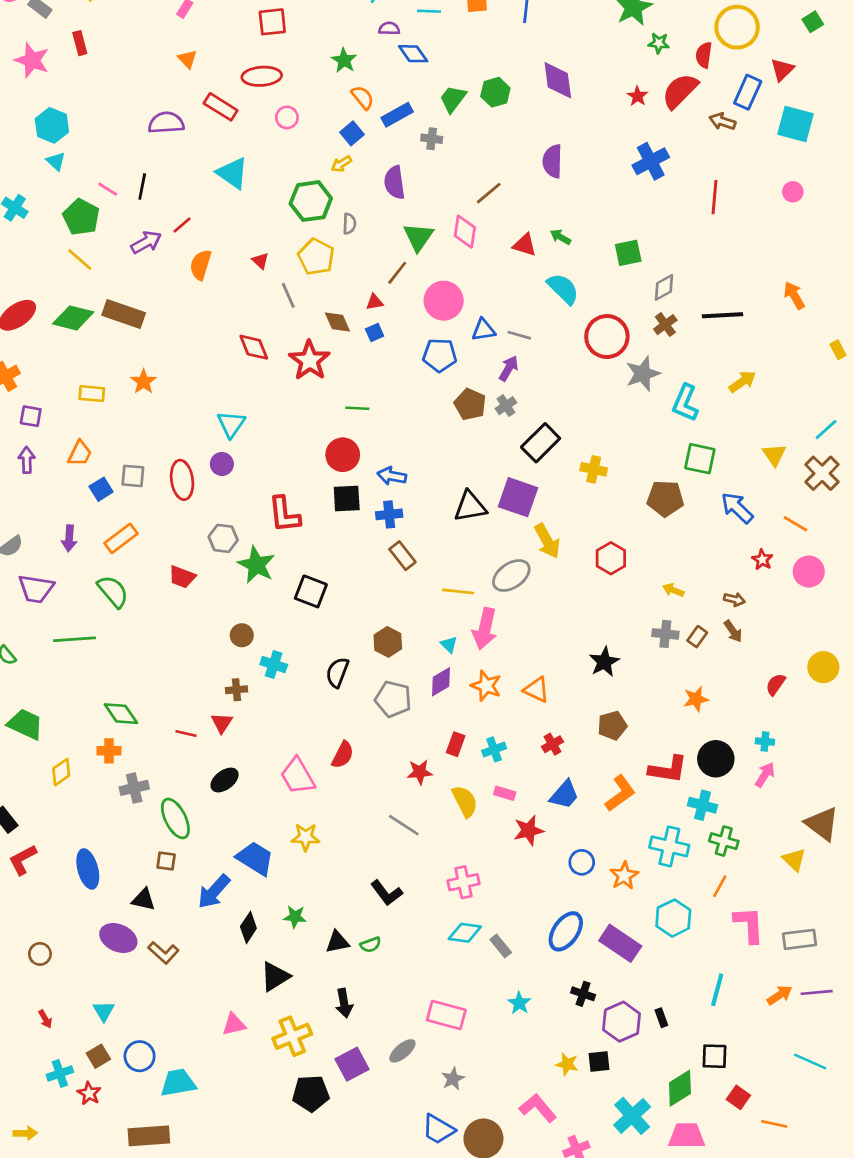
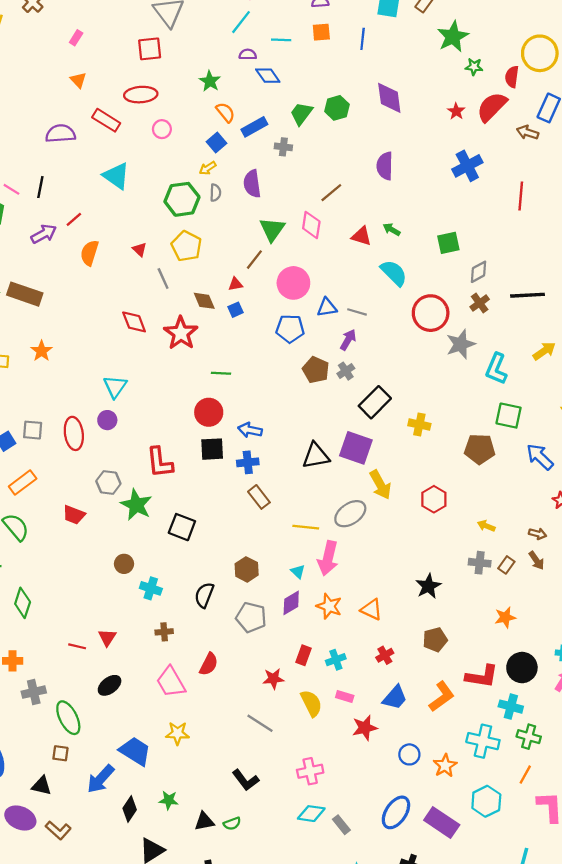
gray semicircle: (349, 224) -> (215, 193), moved
brown cross: (236, 690) -> (164, 632), moved
green diamond: (121, 714) -> (23, 603), moved, turned 52

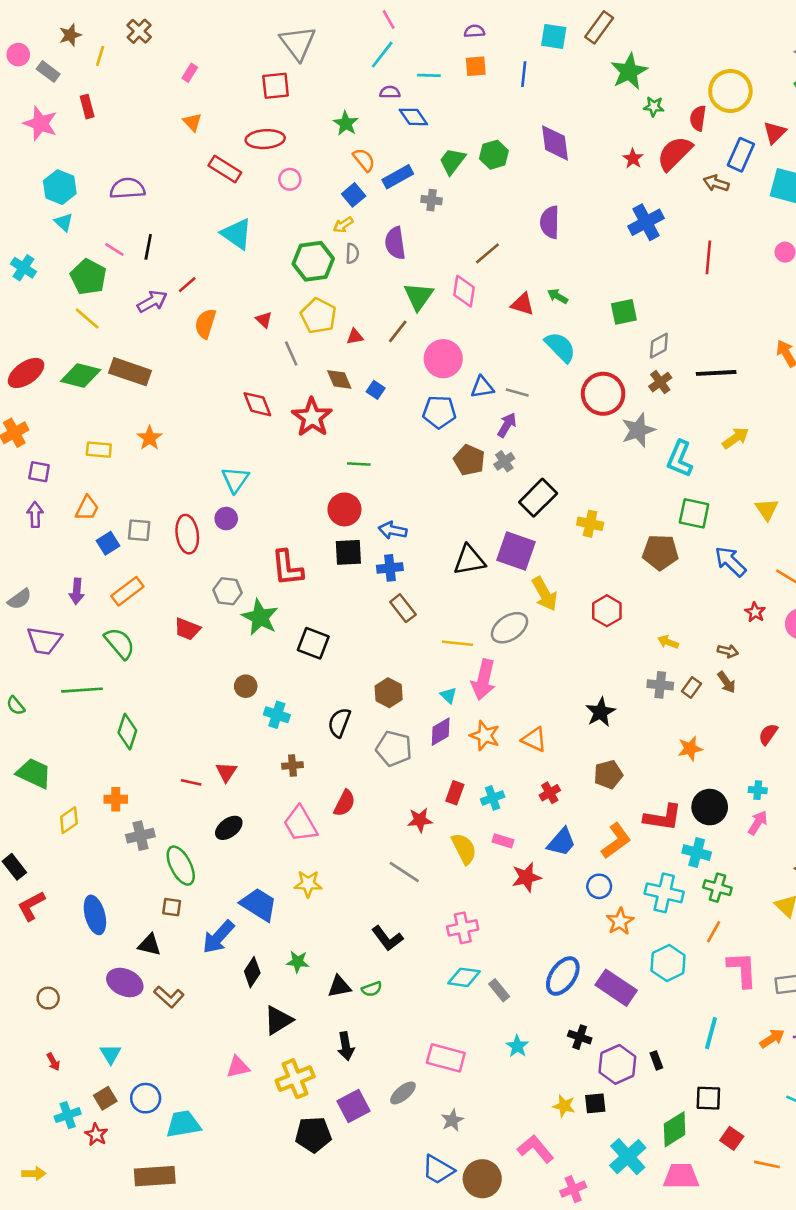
purple semicircle: (60, 134) -> (127, 188), moved
red triangle: (235, 284) -> (355, 337), moved
blue square: (235, 310) -> (376, 390), turned -32
blue circle: (409, 754) -> (599, 886), moved

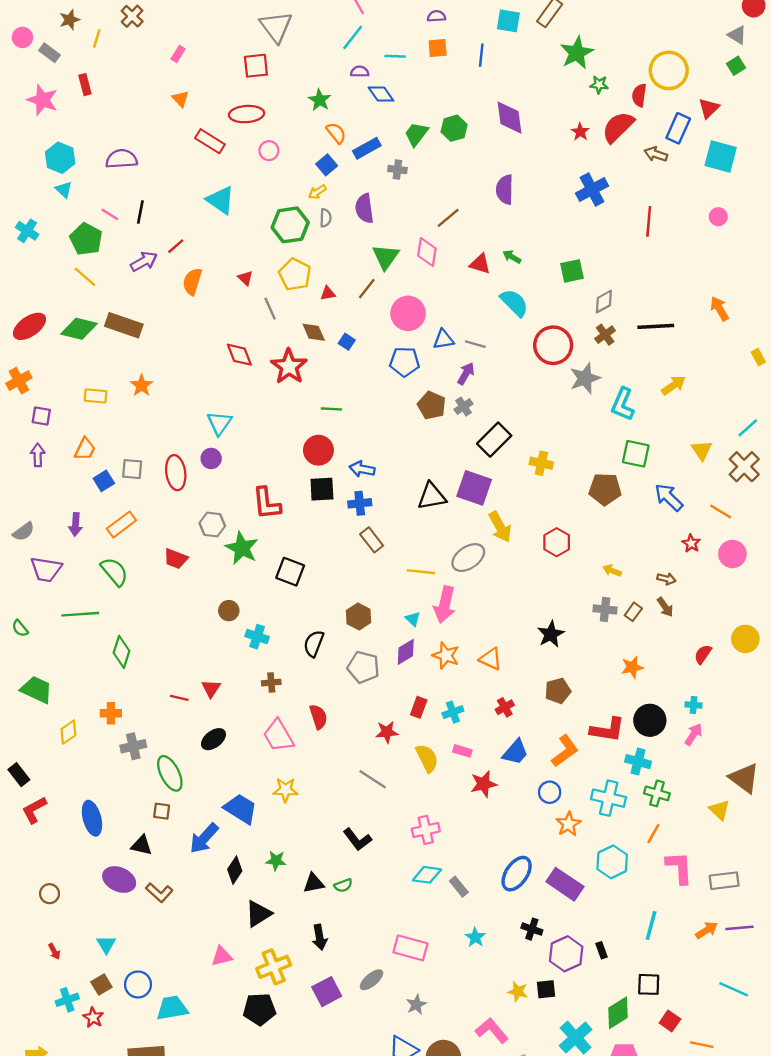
red semicircle: (344, 803) -> (318, 717), turned -45
black pentagon: (313, 1135) -> (259, 1009), moved

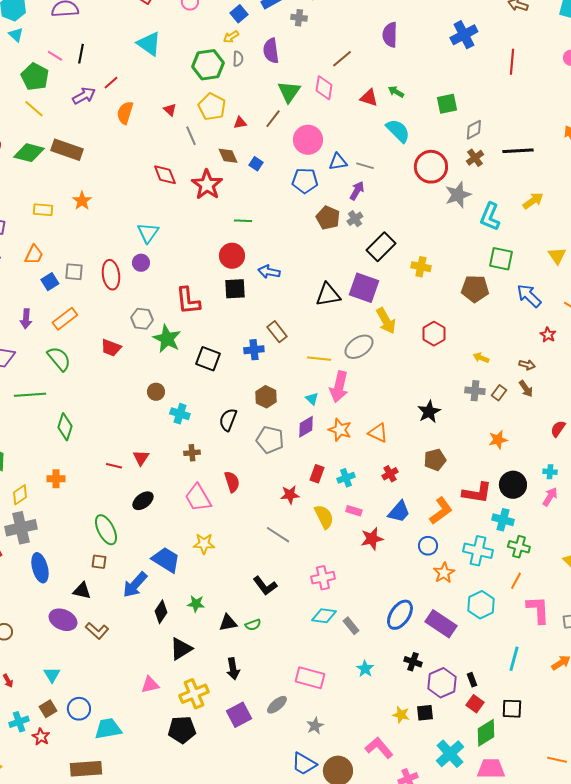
blue cross: (360, 503) -> (254, 350), moved
gray cross: (133, 746) -> (21, 528), moved, size x1.4
red square: (670, 1021) -> (475, 704), moved

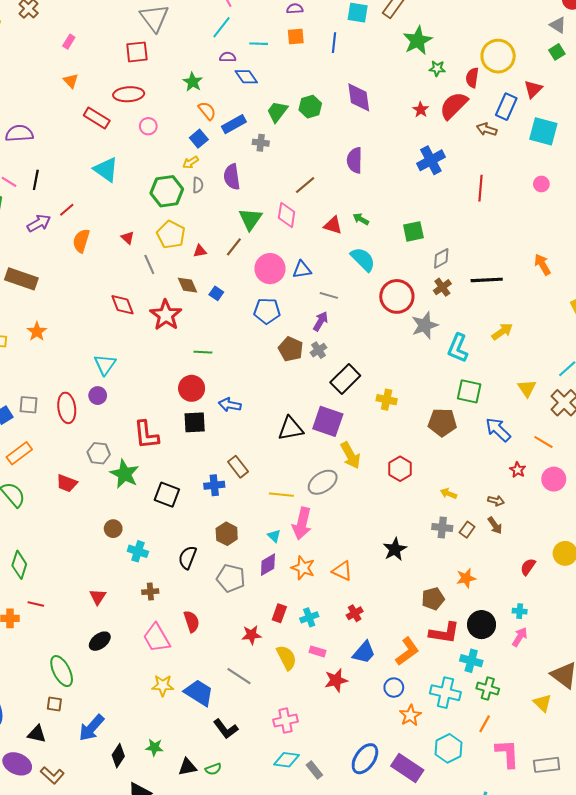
blue triangle: (338, 162) -> (302, 270), moved
brown pentagon: (435, 460) -> (433, 599), moved
red line: (114, 466) -> (36, 604), moved
blue trapezoid: (166, 560) -> (199, 693), moved

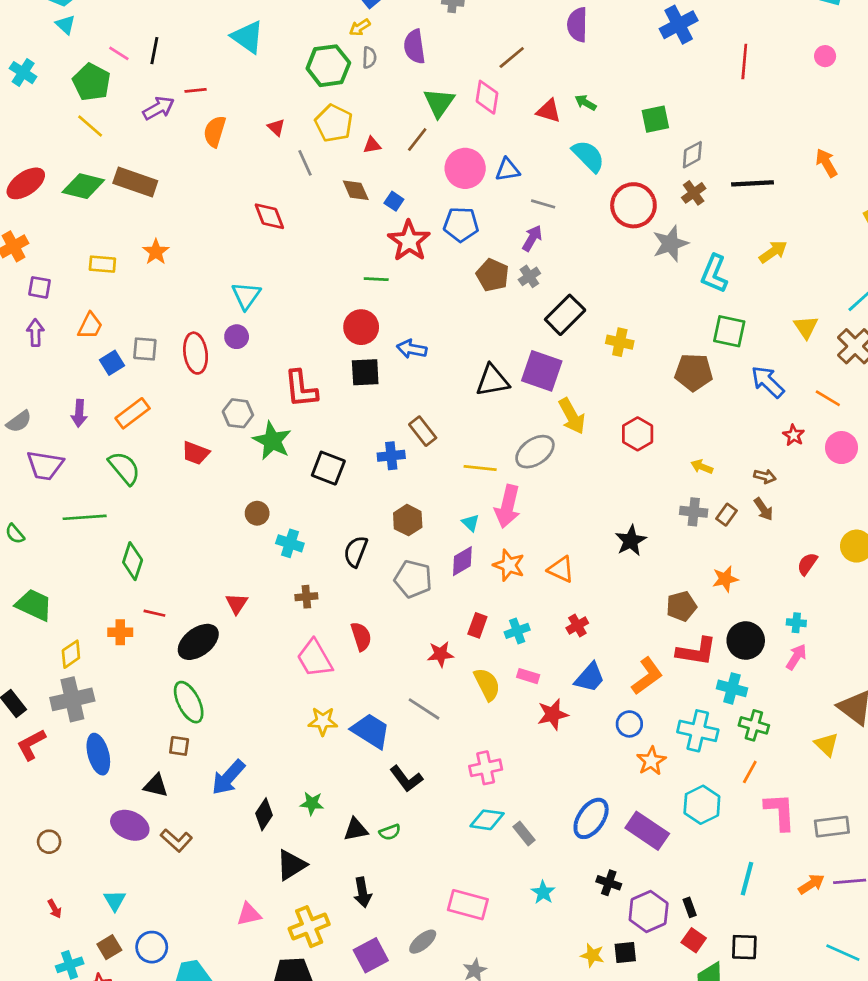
red line: (67, 210) -> (196, 90), turned 35
red star: (166, 315) -> (409, 241), moved
black ellipse: (100, 641) -> (198, 642), moved, size x1.4

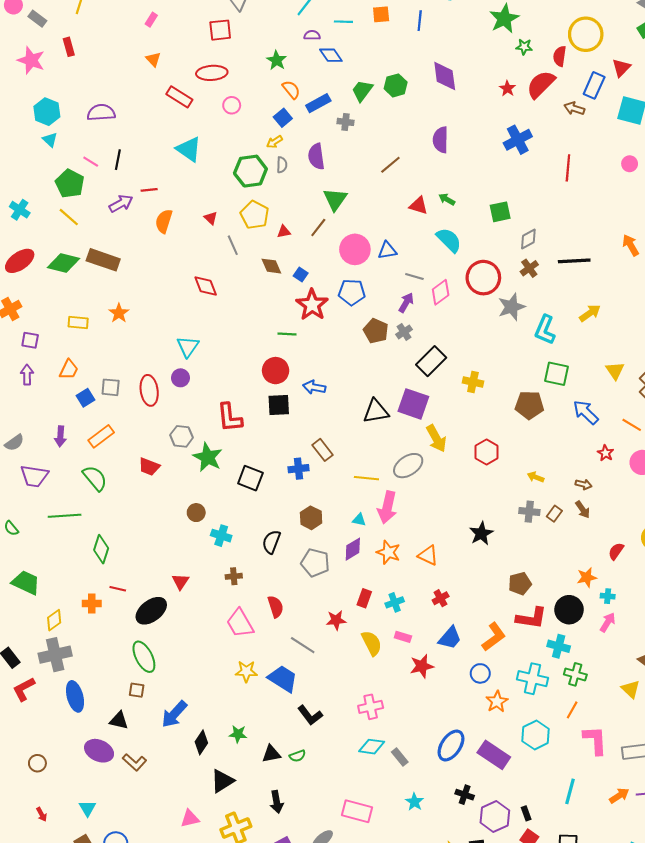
cyan cross: (23, 73) -> (20, 210), moved
pink diamond: (487, 97) -> (441, 292), moved, turned 45
cyan triangle: (471, 523) -> (359, 520), turned -32
orange star: (725, 579) -> (587, 577), moved
gray line: (424, 709) -> (303, 645), moved

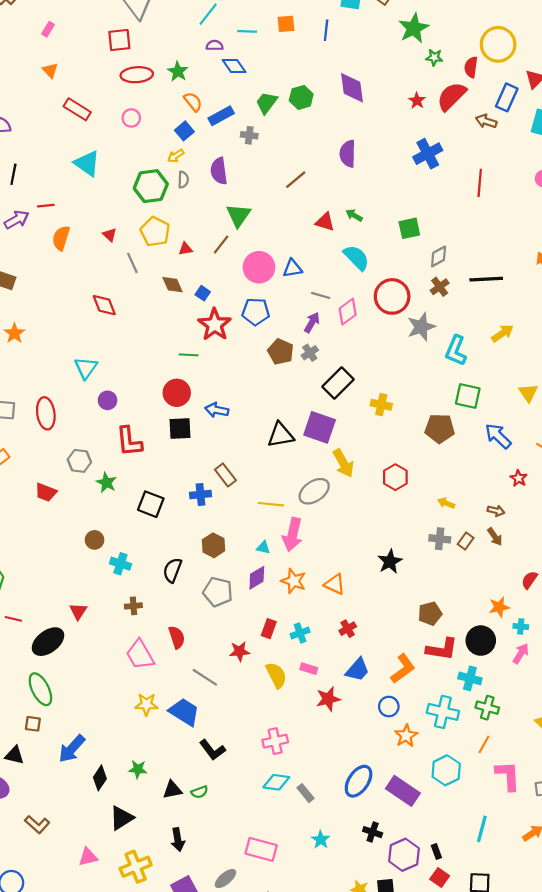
red ellipse: (212, 73) -> (137, 75), moved
purple circle: (180, 378) -> (108, 400), moved
green star: (208, 457) -> (106, 483), size x0.7
brown L-shape: (135, 762) -> (37, 824), moved

